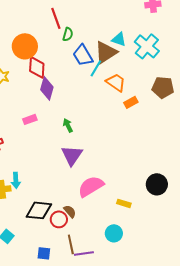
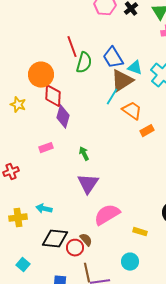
green semicircle: (68, 34) -> (84, 63), size x1.5
blue trapezoid: (83, 55) -> (113, 58), moved
cyan arrow: (16, 180) -> (44, 209), moved, turned 105

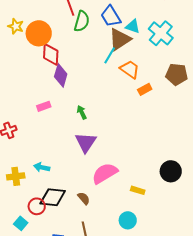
yellow star: (18, 105) -> (16, 26), moved
red circle: (75, 248) -> (37, 206), moved

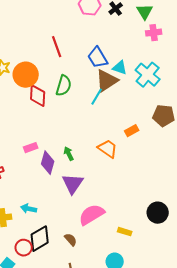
green semicircle: (82, 21) -> (64, 86), moved
orange trapezoid: (130, 69) -> (108, 149), moved
purple diamond: (61, 75) -> (48, 163), moved
black diamond: (53, 197) -> (40, 239), turned -36

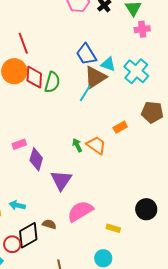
red line: (57, 47) -> (23, 43), moved
red diamond: (38, 96) -> (34, 77), moved
green arrow: (69, 154) -> (77, 145), moved
brown semicircle: (71, 240) -> (49, 224), moved, turned -32

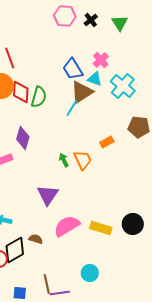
pink cross: (142, 29) -> (101, 60), moved, turned -35
orange trapezoid: (96, 145) -> (83, 160), turned 30
purple diamond: (36, 159) -> (23, 138), moved
yellow rectangle: (113, 228) -> (101, 228), moved, size x1.5

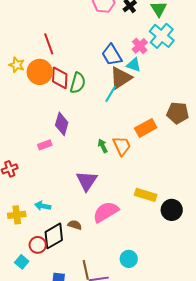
cyan cross: (123, 86) -> (162, 36), moved
orange rectangle: (107, 142) -> (146, 128), size x1.5
yellow rectangle: (101, 228) -> (146, 195), moved

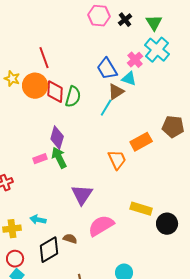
brown triangle: (121, 78) -> (116, 92), size x0.7
green arrow: (103, 146) -> (59, 158), moved, size x1.5
red circle: (38, 245) -> (15, 259), moved

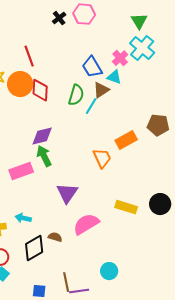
black cross: (125, 20) -> (59, 18), moved
green semicircle: (73, 97) -> (76, 95), moved
purple diamond: (57, 138) -> (42, 136), turned 60
pink rectangle: (40, 159) -> (21, 171), moved, size x1.6
black circle: (167, 224) -> (160, 204), moved

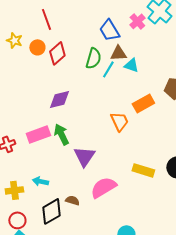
cyan triangle: (114, 77) -> (131, 65), moved
orange circle: (20, 84) -> (37, 47), size x0.6
red diamond: (40, 90) -> (57, 53), turned 45
brown triangle: (101, 90) -> (118, 53), turned 30
green arrow: (44, 156) -> (61, 134), moved

